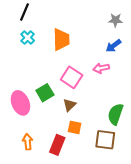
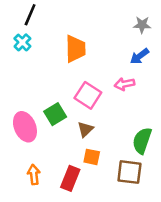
cyan cross: (28, 38) -> (22, 42), moved

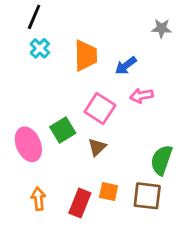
cyan cross: (22, 42) -> (40, 48), moved
blue arrow: (140, 56) -> (126, 66), moved
orange square: (92, 157) -> (109, 192), moved

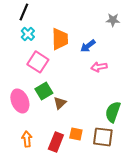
pink square: (100, 109) -> (38, 62), moved
brown triangle: (97, 147) -> (60, 103), moved

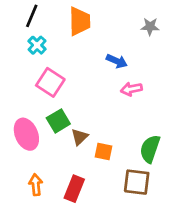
orange trapezoid: (60, 39) -> (80, 21), moved
blue arrow: (88, 46) -> (117, 61), turned -119
orange square: (76, 134) -> (103, 151), moved

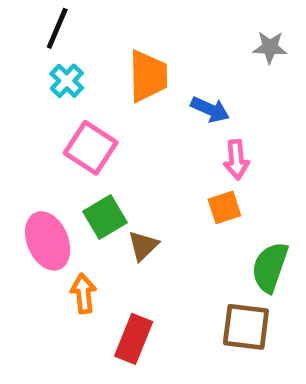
orange trapezoid: (80, 21) -> (148, 76), moved
pink arrow: (131, 89) -> (236, 160), turned -84
orange square: (103, 151) -> (224, 207), moved, turned -30
orange arrow: (36, 185) -> (83, 293), moved

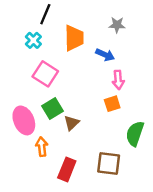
black line: (57, 28) -> (45, 14), moved
gray star: (270, 47) -> (117, 25), moved
brown square: (246, 327) -> (109, 163), moved

